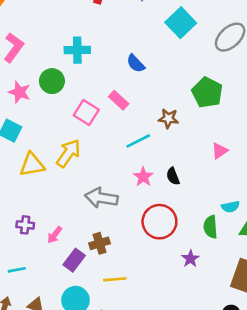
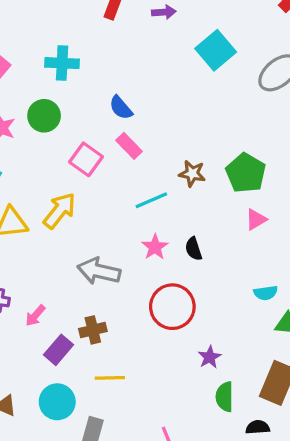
cyan cross: (77, 50) -> (62, 63), moved
blue semicircle: (136, 64) -> (121, 108), moved
green pentagon: (207, 93) -> (246, 173), moved
green semicircle: (210, 227) -> (225, 397), moved

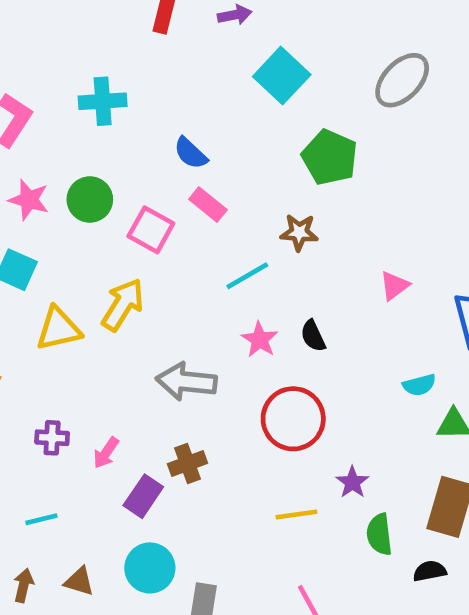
cyan square: (216, 50) -> (282, 76), moved
green circle: (44, 116) -> (90, 199), moved
green pentagon: (246, 173) -> (330, 157), moved
yellow line: (110, 378) -> (296, 514), moved

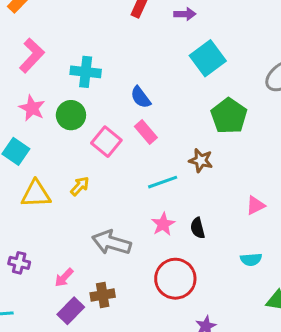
cyan cross: (103, 101) -> (86, 72), moved
yellow arrow: (123, 305) -> (80, 186), size x0.6
cyan semicircle: (419, 385) -> (251, 259), moved
pink arrow: (106, 453) -> (64, 277), moved

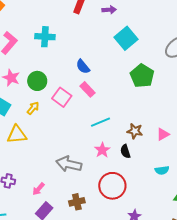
cyan cross: (86, 72) -> (45, 37), moved
brown star: (201, 160) -> (135, 131), moved
yellow arrow: (80, 186) -> (33, 108), moved
brown cross: (103, 295) -> (77, 202), moved

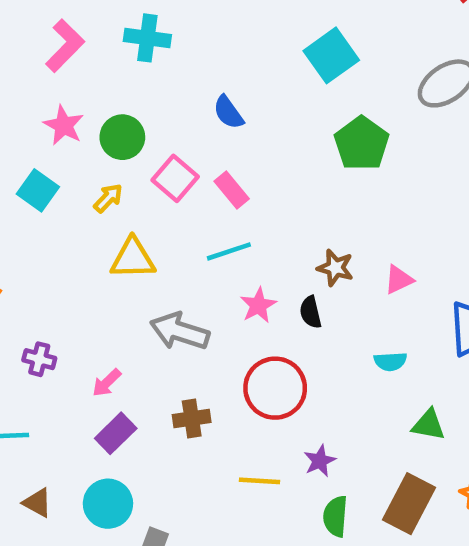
pink rectangle: (88, 89) -> (232, 190), moved
cyan line: (100, 122) -> (229, 251), moved
yellow triangle: (17, 135) -> (133, 259), moved

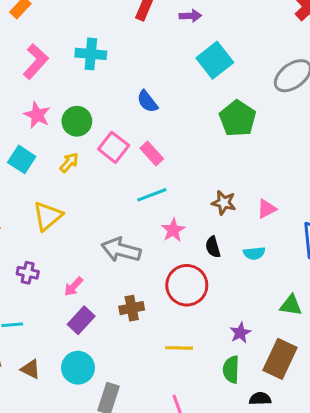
yellow triangle: (133, 259) -> (48, 216), moved, turned -36
black semicircle: (311, 312) -> (213, 247), moved
cyan semicircle: (390, 361) -> (254, 253), moved
purple star: (320, 461) -> (240, 333), moved

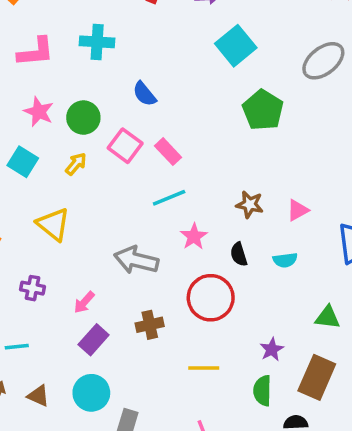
pink L-shape: (36, 61) -> (36, 52), turned 44
blue semicircle: (147, 101) -> (144, 94), moved
yellow triangle: (48, 216) -> (53, 224), turned -40

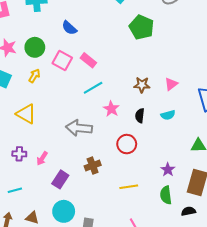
black semicircle: (239, 254) -> (140, 116), turned 32
red circle: (211, 298) -> (127, 144), size x0.7
pink arrow: (84, 302) -> (42, 158), moved

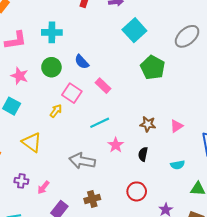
green circle: (35, 47) -> (51, 67), moved
pink rectangle: (88, 60) -> (103, 86), moved
yellow arrow: (34, 76) -> (56, 111), moved
cyan semicircle: (168, 115) -> (178, 165), moved
red circle: (127, 144) -> (137, 191), moved

